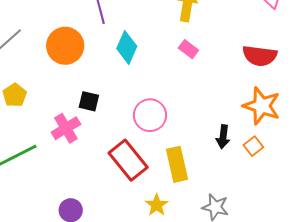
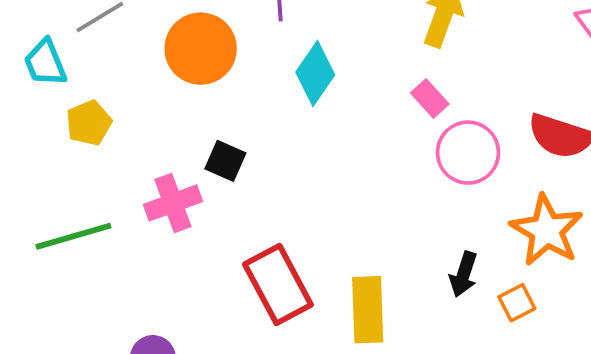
pink circle: (150, 115) -> (468, 153), moved

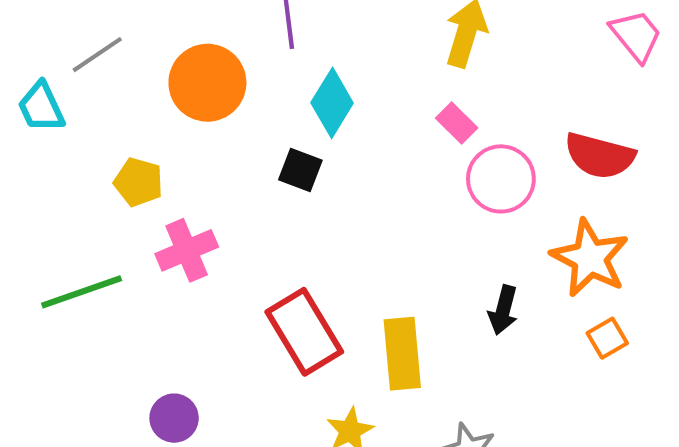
yellow pentagon: (89, 123) -> (138, 182), moved, turned -30
black square: (225, 161) -> (300, 170), moved
orange square: (517, 303) -> (607, 338), moved

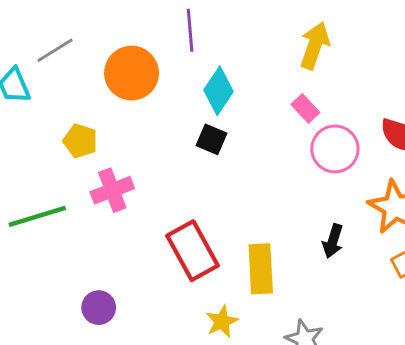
black square: (300, 170) -> (212, 139), moved

